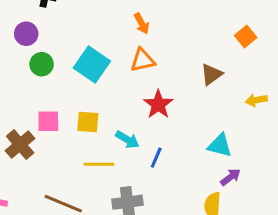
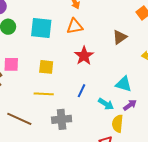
cyan square: (92, 64) -> (41, 28), turned -30
yellow square: (88, 122) -> (46, 67), moved
cyan arrow: (127, 140) -> (106, 104), moved

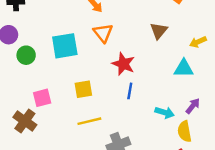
orange triangle: (75, 26) -> (103, 33), turned -42
cyan triangle: (124, 84) -> (184, 68), moved
blue line: (81, 91) -> (130, 91), moved

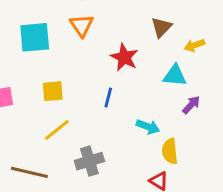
brown triangle: (159, 31) -> (161, 27), moved
red star: (123, 64) -> (124, 57), moved
purple arrow: (193, 106) -> (191, 105), moved
yellow line: (89, 121) -> (57, 130), turned -30

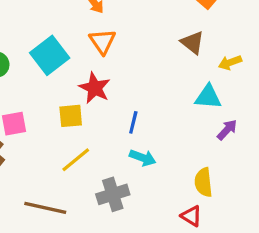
brown triangle: (161, 27) -> (192, 43), turned -35
cyan square: (35, 37) -> (50, 55), turned -32
red star: (124, 57) -> (95, 88), moved
cyan arrow: (148, 127) -> (143, 158), moved

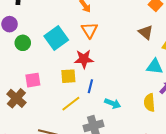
red star: (95, 88) -> (84, 59), turned -30
blue line: (133, 122) -> (90, 86), moved
yellow semicircle: (203, 182) -> (149, 103), moved

